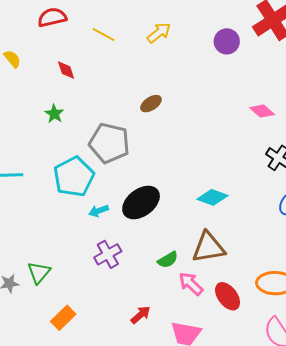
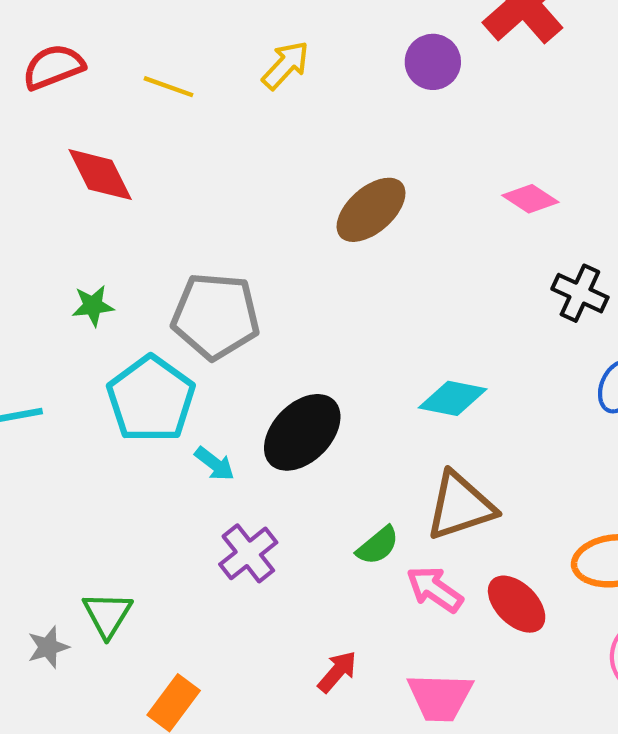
red diamond: (66, 70) -> (100, 175), size x1.6
brown ellipse: (151, 104) -> (371, 210), moved, size x1.6
green star: (54, 114) -> (93, 306), moved, turned -30
cyan arrow: (99, 211) -> (215, 464), turned -114

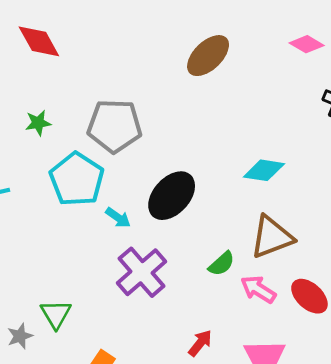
purple cross: (248, 553) -> (142, 272), size x1.4

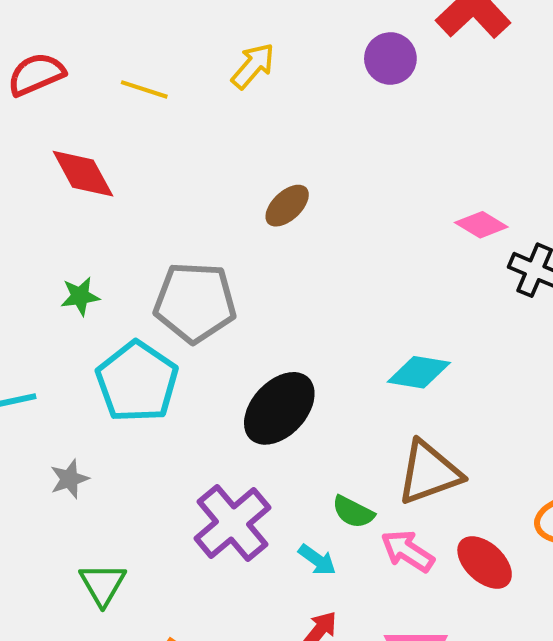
pink diamond: (307, 44) -> (481, 225), moved
brown ellipse: (208, 56) -> (287, 206), moved, size x0.7
cyan arrow: (118, 218) -> (317, 560), moved
green semicircle: (222, 264) -> (353, 512), turned 68
gray star: (20, 336) -> (69, 479), moved

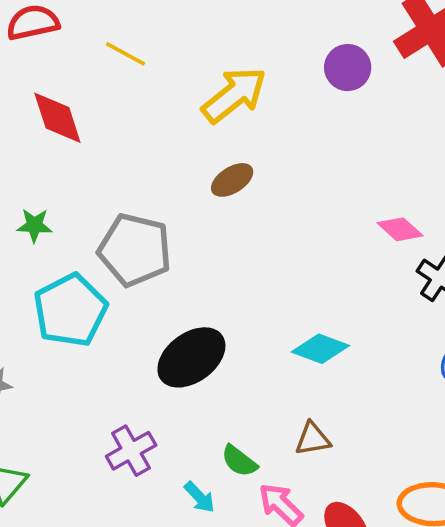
yellow arrow: (253, 66) -> (234, 95), moved, size x1.5
brown triangle: (429, 473) -> (313, 439), size x0.6
purple cross: (232, 523) -> (131, 451), size x0.7

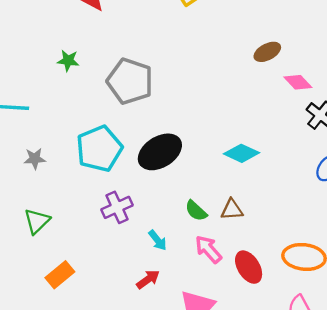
brown ellipse: (232, 180) -> (267, 52), moved
cyan pentagon: (70, 310) -> (99, 149), moved
green semicircle: (239, 461) -> (196, 211), moved

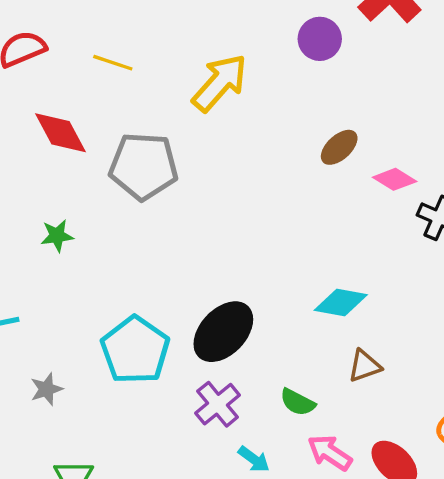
gray pentagon: (130, 81) -> (144, 166), moved
purple cross: (117, 207) -> (218, 404), moved
brown triangle: (232, 210) -> (365, 366), moved

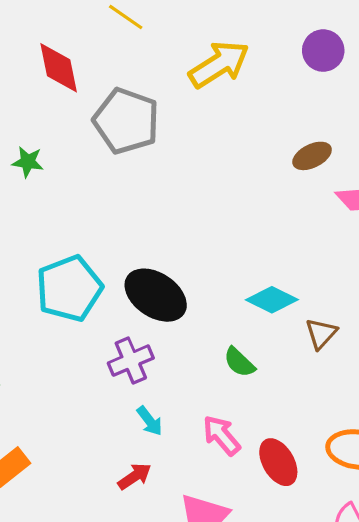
black ellipse: (223, 332) -> (156, 295), turned 64
brown triangle: (365, 366) -> (321, 334), moved, turned -44
green semicircle: (298, 402) -> (239, 362), moved

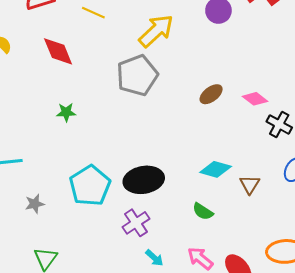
gray pentagon: (126, 121) -> (137, 75), moved, turned -30
brown ellipse: (312, 156) -> (211, 94), moved
green star: (28, 162) -> (66, 112), moved
black ellipse: (156, 295) -> (144, 180), turned -33

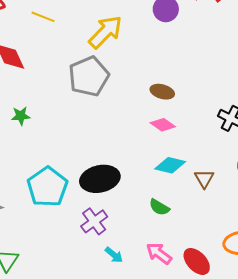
brown ellipse: (211, 94) -> (162, 92), turned 55
pink diamond: (255, 99) -> (163, 125), moved

